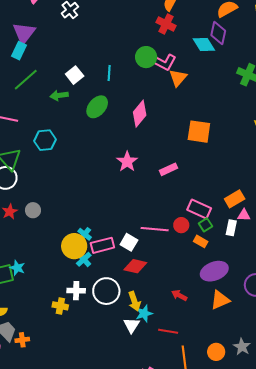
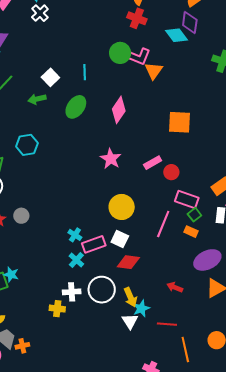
red circle: (181, 225) -> (171, 172), moved
pink line: (155, 229) -> (163, 224), moved, turned -68
yellow circle: (74, 246) -> (122, 207), moved

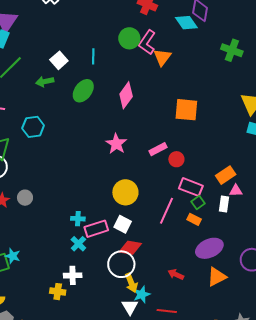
pink L-shape: (138, 56) -> (147, 42), turned 100
cyan cross: (75, 235) -> (78, 219), turned -32
white circle: (102, 290) -> (121, 264), moved

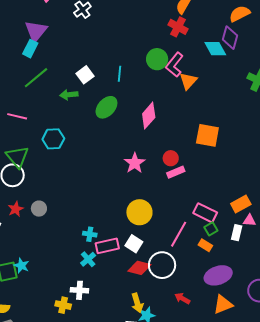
red circle: (176, 159) -> (171, 158), moved
white circle: (121, 264) -> (162, 265), moved

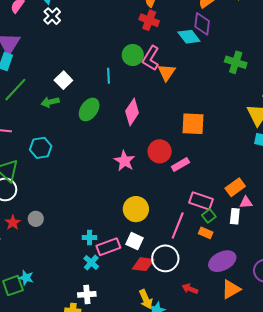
cyan line: (120, 74) -> (109, 76), moved
red circle: (171, 158) -> (160, 151), size x1.5
pink rectangle: (176, 172) -> (180, 165), moved

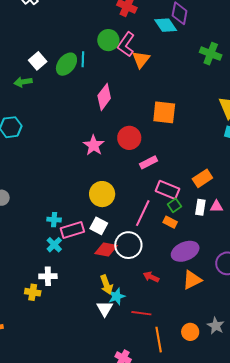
green ellipse: (89, 109) -> (66, 64), moved
pink rectangle: (180, 165) -> (149, 162), moved
pink triangle: (246, 202) -> (216, 206), moved

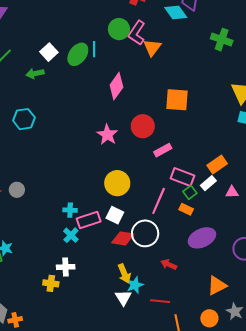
white rectangle: (200, 207) -> (208, 183), moved, turned 42
orange triangle: (192, 280) -> (217, 286), moved

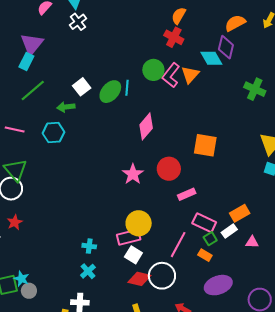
orange triangle: (152, 48) -> (190, 75), moved
cyan hexagon: (24, 119) -> (54, 133), moved
gray circle: (17, 190) -> (29, 291), moved
pink rectangle: (89, 220) -> (129, 237), moved

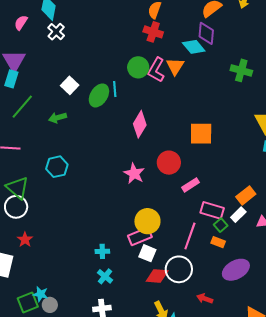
white square: (82, 87) -> (70, 85), moved
cyan hexagon: (54, 133) -> (57, 167), moved

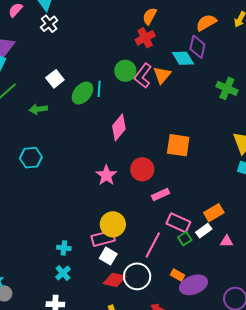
red cross: (153, 32) -> (145, 38), turned 36
orange rectangle: (218, 242) -> (177, 275), moved

